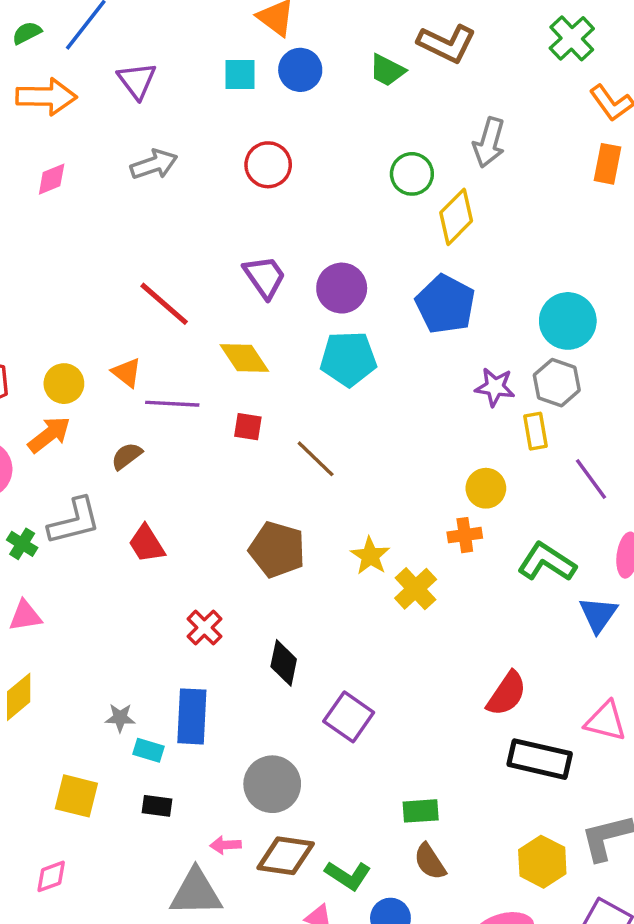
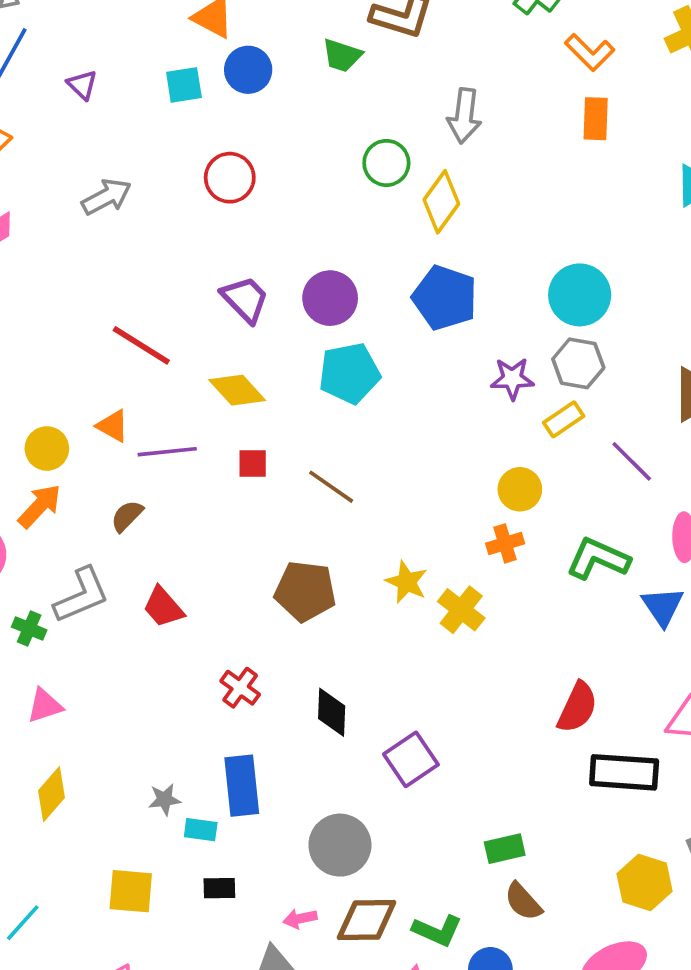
purple triangle: (137, 80) -> (82, 85), moved, size x0.7
yellow rectangle: (535, 431) -> (564, 419), turned 75
purple square: (349, 717) -> (411, 759), turned 30

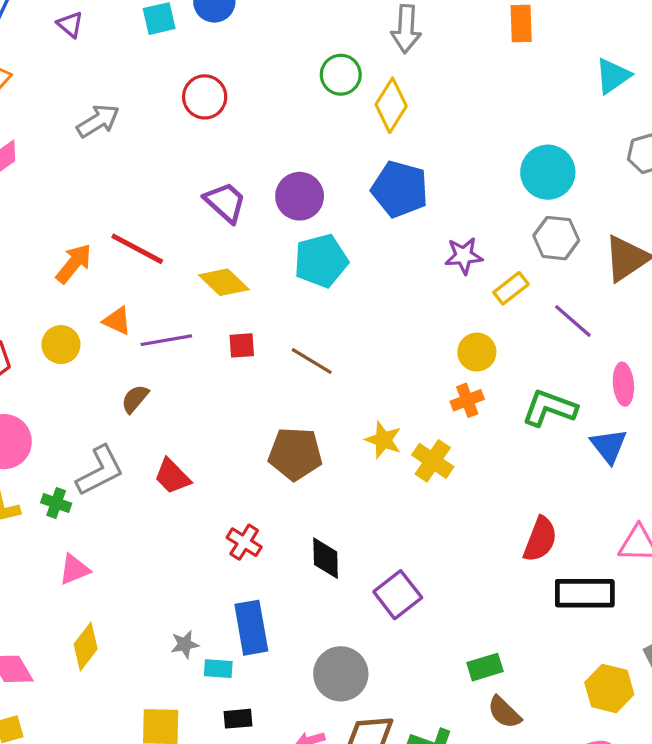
cyan circle: (580, 295) -> (548, 172), moved
gray hexagon: (578, 363) -> (556, 238), moved
orange arrow: (40, 506) -> (74, 263), moved

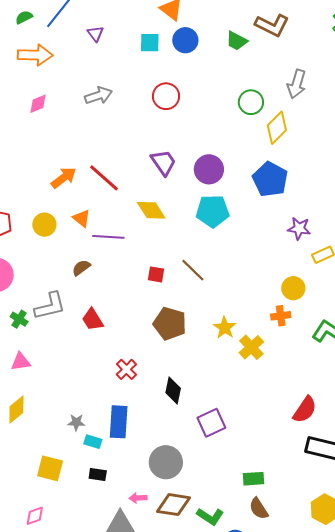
red square: (242, 345) -> (156, 274), moved

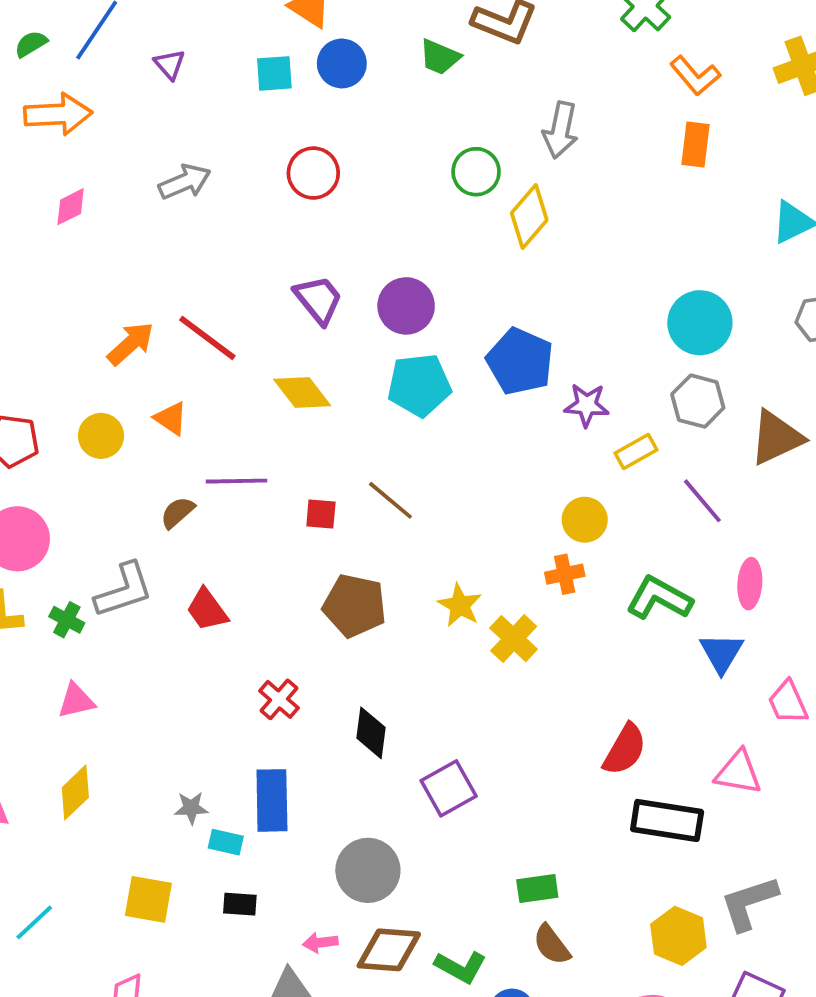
blue pentagon: (270, 179) -> (520, 361), moved
purple line: (108, 237) -> (236, 481), moved

